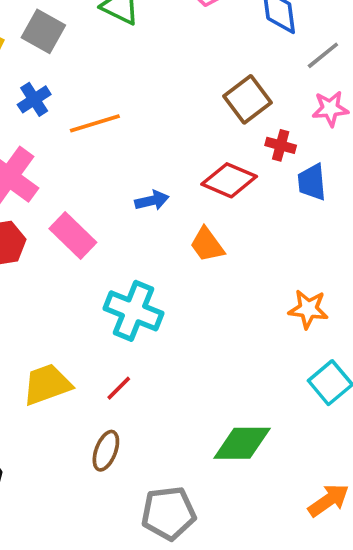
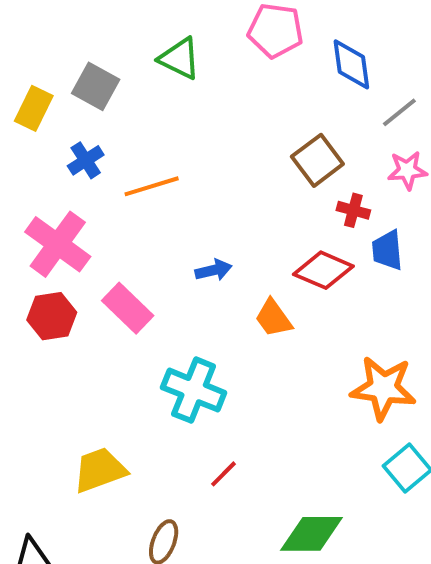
red diamond: (229, 180) -> (323, 270), moved
orange star: (308, 309) -> (383, 388), size x1.5
red line: (119, 388) -> (224, 474), moved

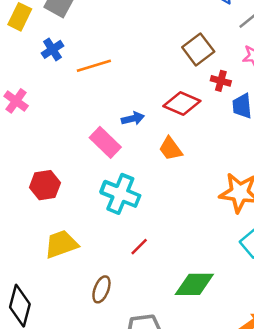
pink cross: (58, 244) -> (16, 101), moved, size x0.6
red diamond: (323, 270) -> (182, 103), moved
pink rectangle: (128, 308) -> (105, 142), moved
red hexagon: (52, 316) -> (45, 185), moved

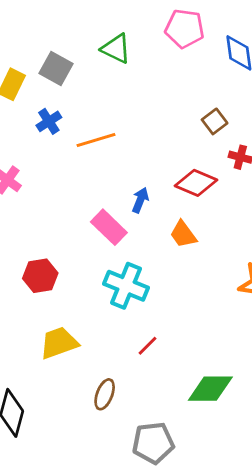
brown square: (198, 49) -> (215, 121), size x0.7
blue arrow: (133, 119) -> (140, 200), turned -55

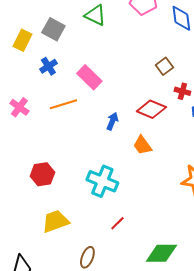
orange line: (96, 140) -> (63, 104), moved
pink rectangle: (109, 227) -> (89, 77), moved

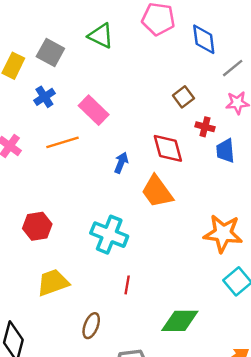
red diamond: (151, 109) -> (168, 148), turned 52
orange trapezoid: (142, 145) -> (157, 191), size x1.4
red line: (117, 223) -> (127, 285), turned -35

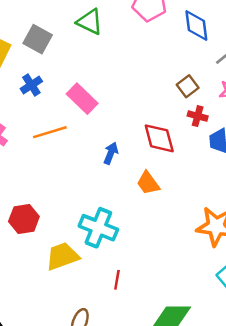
brown square: (183, 97) -> (188, 86), moved
orange trapezoid: (157, 191) -> (148, 183), size x0.7
yellow trapezoid: (53, 283) -> (62, 256), moved

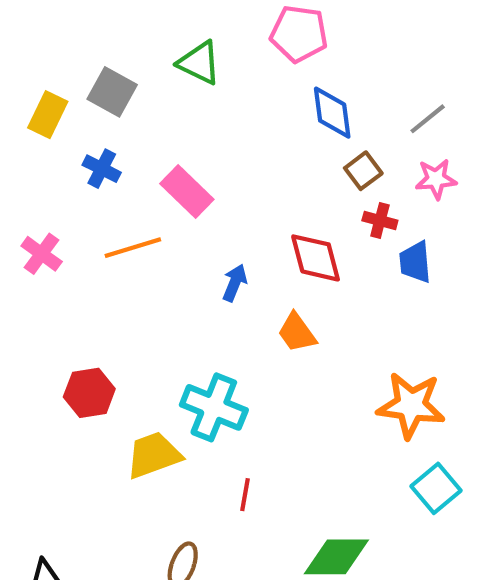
blue diamond: (196, 25) -> (332, 113), moved
blue cross: (31, 85) -> (102, 169), turned -30

